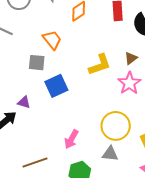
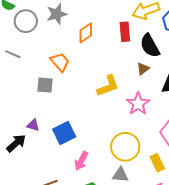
brown triangle: (131, 58) -> (143, 69), moved
blue square: (56, 86) -> (64, 133), moved

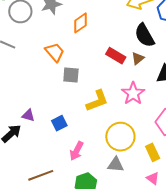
red rectangle: (125, 32) -> (116, 56), moved, turned -54
gray square: (45, 85) -> (71, 75), moved
yellow L-shape: (108, 86) -> (97, 101), moved
blue square: (64, 133) -> (59, 123), size x0.7

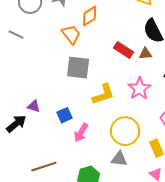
orange trapezoid: (55, 52) -> (71, 34), moved
brown triangle: (138, 58) -> (145, 54), turned 32
gray square: (71, 75) -> (78, 68), size x1.4
pink arrow: (77, 151) -> (81, 133), moved

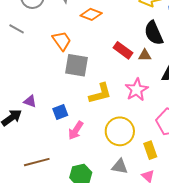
orange diamond: (90, 16) -> (91, 14), turned 50
orange trapezoid: (71, 34) -> (62, 41), moved
gray triangle: (119, 159) -> (120, 166), moved

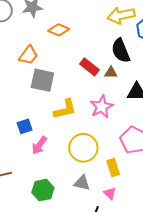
orange trapezoid: (62, 41) -> (28, 55), turned 70

